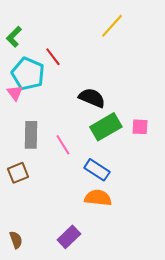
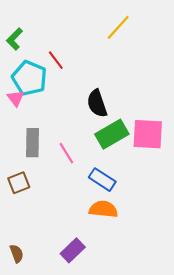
black semicircle: (92, 98) -> (97, 103), turned -132
pink square: (140, 127) -> (148, 134), size x1.8

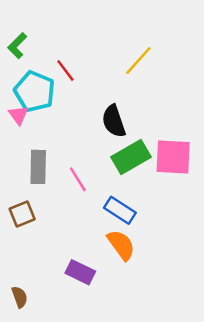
yellow line: (118, 27) -> (138, 61), moved
orange semicircle: (103, 209) -> (121, 245), turned 48
purple rectangle: (73, 250) -> (80, 272), moved, turned 70

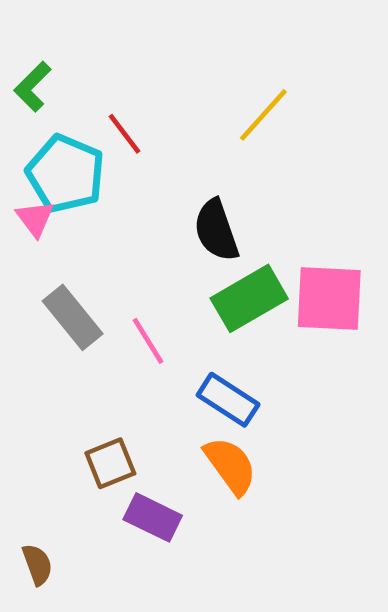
gray rectangle: (38, 167) -> (73, 317), turned -40
brown square: (22, 214) -> (110, 463), moved

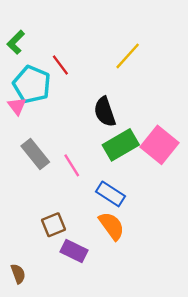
pink square: (329, 298) -> (160, 145), turned 36

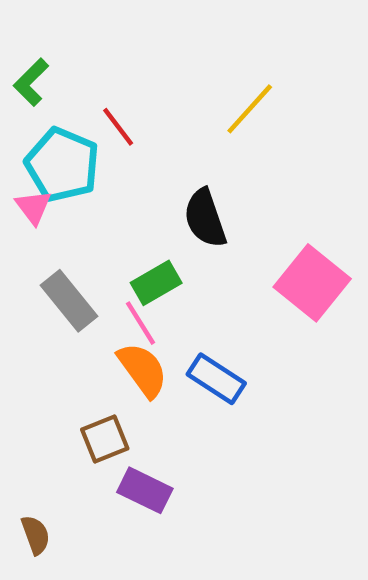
green rectangle: (121, 145) -> (156, 283), moved, size x0.7
orange semicircle: (112, 226) -> (143, 370), moved

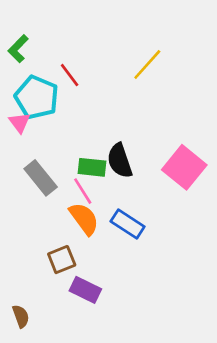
black semicircle: (205, 218) -> (120, 161), moved
green rectangle: (156, 283) -> (92, 167), turned 36

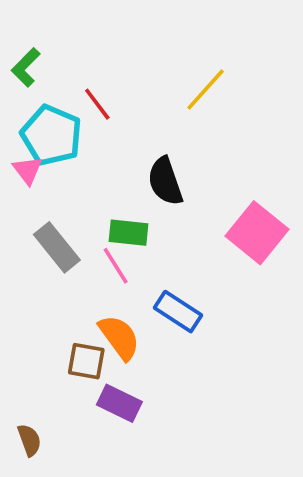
black semicircle: (120, 161) -> (165, 181), moved
orange semicircle: (84, 219) -> (119, 337), moved
brown square: (62, 260) -> (86, 361), turned 32

